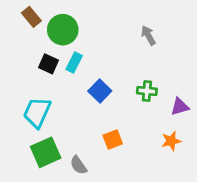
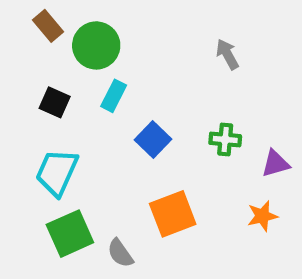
black square: (48, 64) -> (55, 102), moved
orange square: (113, 140) -> (173, 214), size x1.5

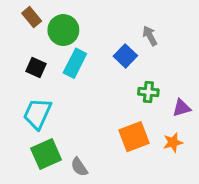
cyan rectangle: (114, 96) -> (75, 63), size x1.4
blue square: (153, 140) -> (125, 56), moved
orange square: (173, 214) -> (134, 137), moved

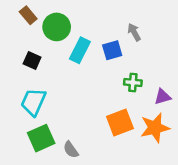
blue square: (125, 56) -> (112, 50), turned 30
cyan rectangle: (75, 63) -> (80, 50), moved
orange star: (173, 142) -> (155, 128), size x1.6

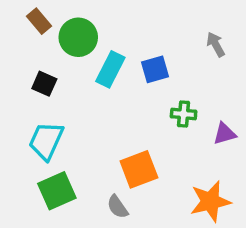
gray arrow: (134, 32) -> (216, 44), moved
orange square: (120, 123) -> (139, 169), moved
orange star: (155, 128) -> (210, 201), moved
gray semicircle: (71, 150) -> (118, 207), moved

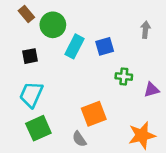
gray arrow: (216, 44) -> (145, 30), turned 35
black square: (44, 84) -> (30, 56), turned -35

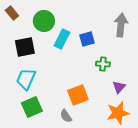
brown rectangle: (26, 14) -> (12, 13), moved
gray arrow: (145, 30) -> (121, 25), size x1.6
black square: (30, 56) -> (25, 47), size x1.5
purple triangle: (151, 90) -> (119, 87), moved, turned -32

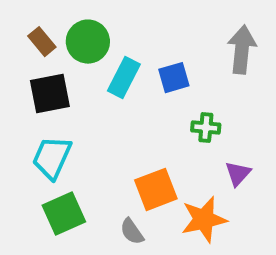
brown rectangle: (12, 13) -> (42, 42), moved
orange star: (118, 113) -> (204, 219), moved

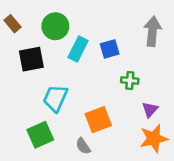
brown rectangle: (42, 42) -> (12, 24), moved
cyan trapezoid: (52, 157) -> (55, 98), moved
orange star: (204, 219) -> (154, 139), moved

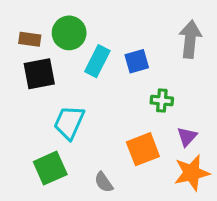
brown rectangle: (12, 24) -> (30, 39), moved, turned -42
orange square: (98, 120) -> (143, 149), moved

